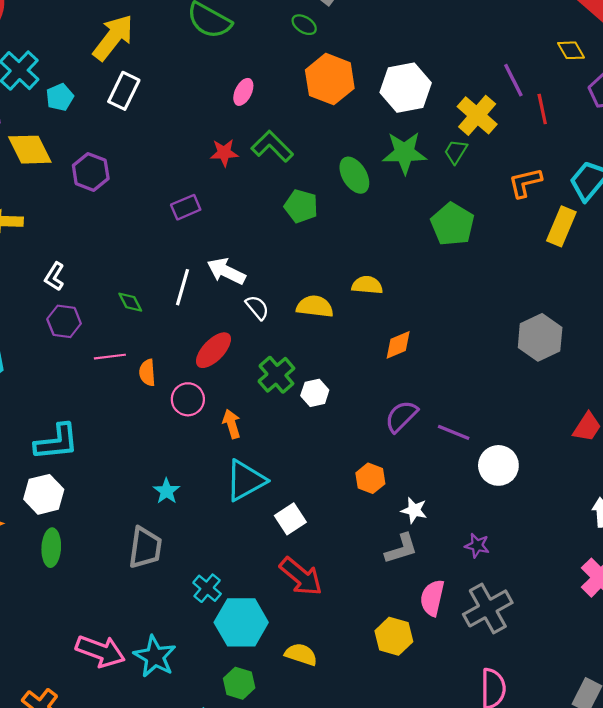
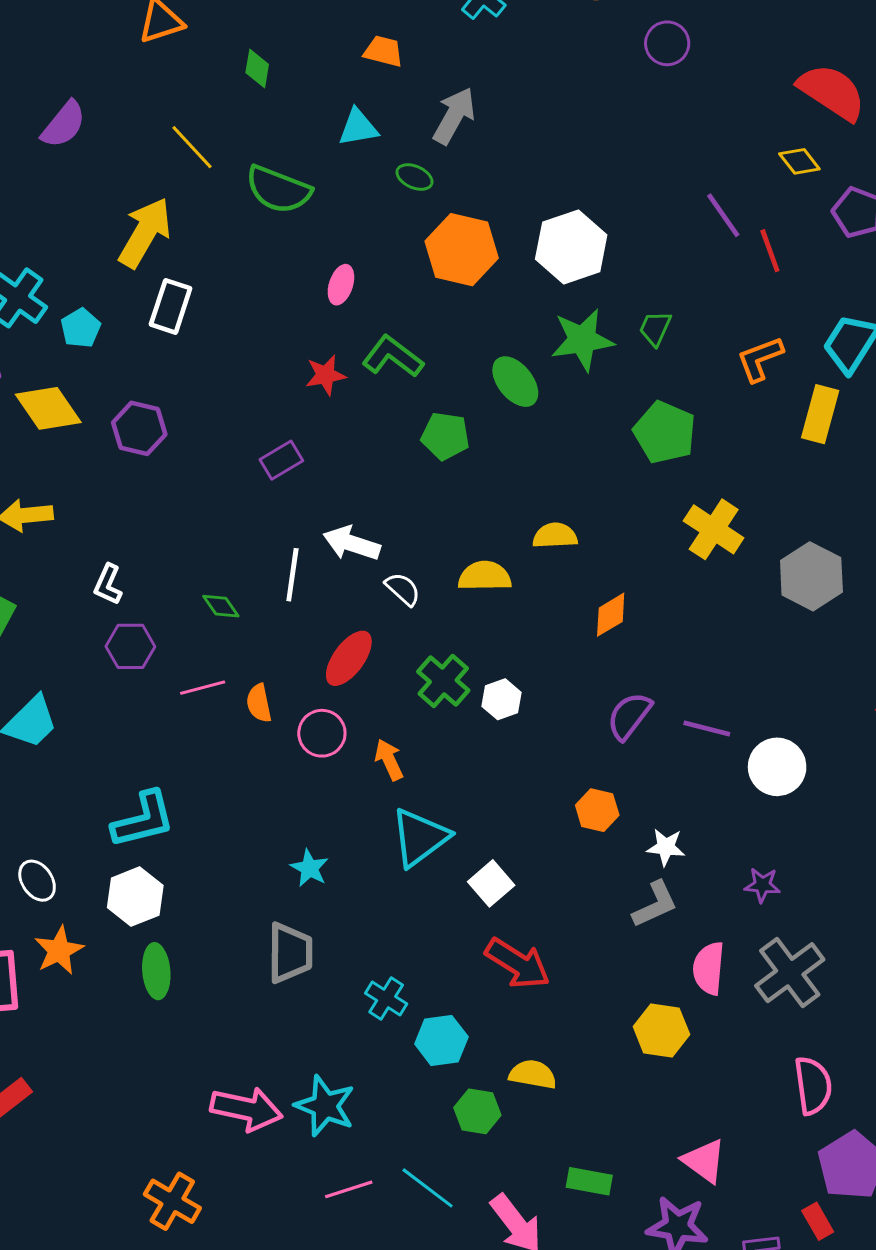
yellow cross: (477, 115) -> (714, 529), moved
cyan hexagon: (241, 622) -> (441, 1040), size x0.7
green hexagon: (239, 683) -> (477, 1111), moved

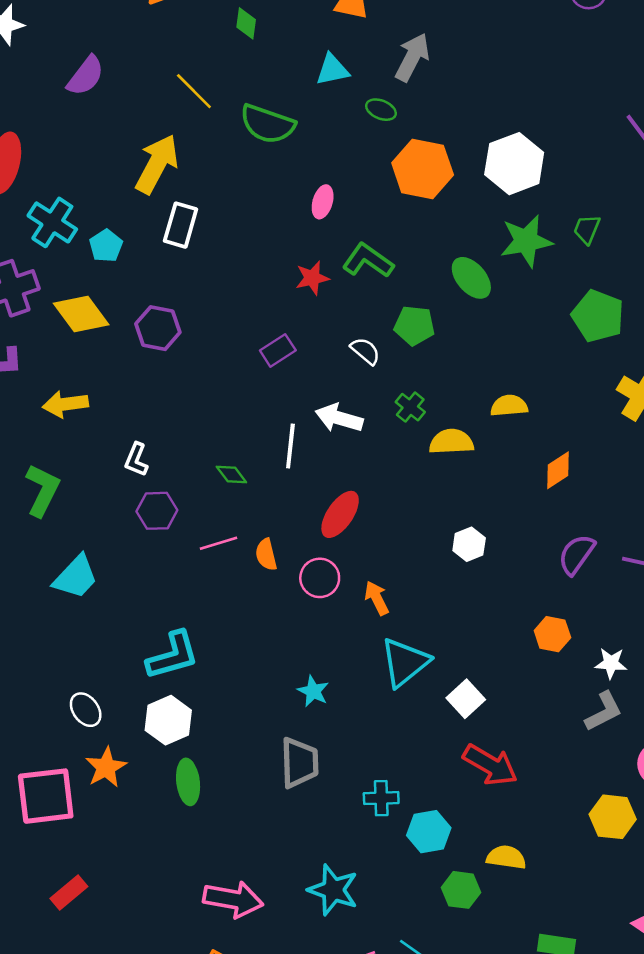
white semicircle: (403, 589) -> (365, 351), moved
green cross: (443, 681) -> (410, 407), moved, size x0.7
cyan cross: (386, 998) -> (381, 798), turned -32
pink arrow: (246, 1109) -> (233, 899), moved

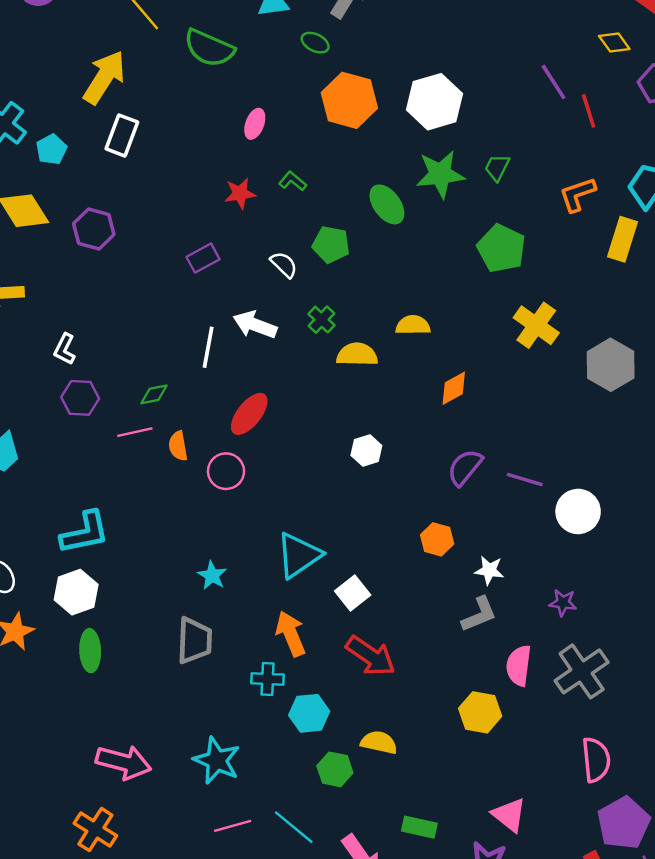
green L-shape: (368, 261) -> (293, 181), size x0.6
green diamond: (231, 474) -> (154, 394), moved, turned -68
orange arrow: (377, 598) -> (291, 634), moved, size x1.4

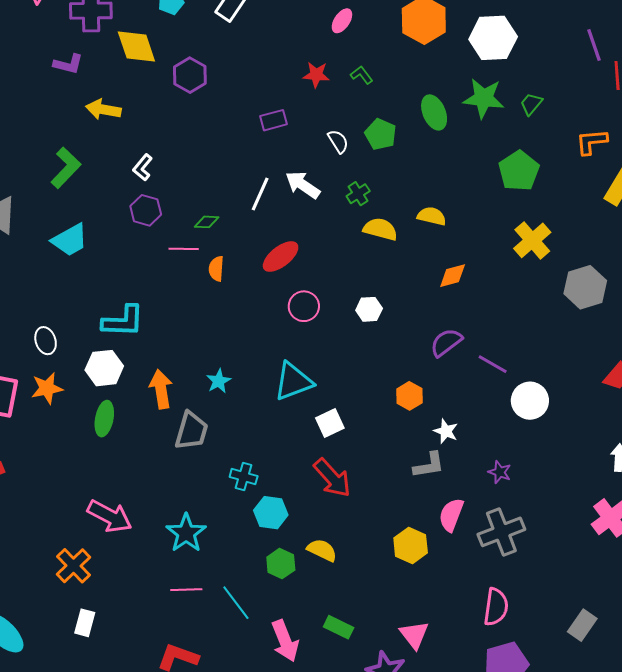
pink circle: (226, 471) -> (304, 306), moved
orange arrow: (291, 634) -> (161, 389), moved

